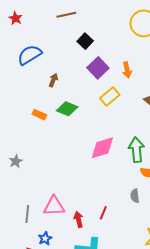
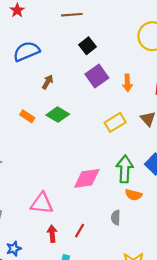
yellow rectangle: (110, 96) -> (115, 122), moved
pink diamond: (102, 148) -> (87, 178), moved
pink triangle: (54, 206) -> (42, 203), moved

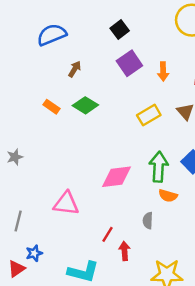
red arrow: (52, 234) -> (124, 251), moved

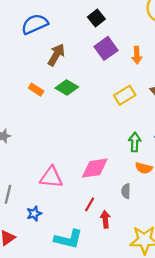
brown arrow: (75, 69) -> (56, 55), size x1.5
green arrow: (159, 167) -> (135, 142), size x0.7
pink diamond: (117, 177) -> (95, 168), moved
blue star: (34, 253) -> (34, 213), moved

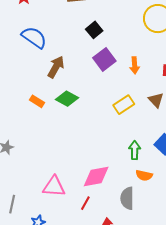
blue semicircle: (35, 24) -> (34, 37), turned 60
gray semicircle: (126, 191) -> (127, 198), size x1.5
red line: (90, 204) -> (85, 203), moved

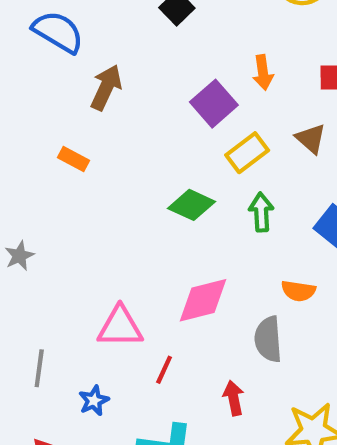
purple square: (104, 59) -> (214, 104), moved
green diamond: (67, 99) -> (191, 205), moved
green arrow: (135, 150) -> (261, 212), moved
red line: (85, 203) -> (164, 370), moved

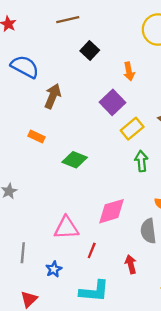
orange arrow: (263, 72) -> (129, 71), moved
green diamond: (191, 205) -> (75, 160), moved

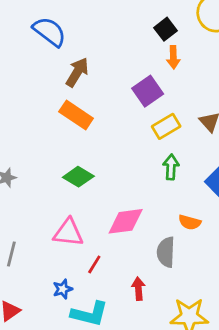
black square: (90, 51) -> (166, 29), moved
orange rectangle: (36, 136) -> (76, 115), moved, size x1.6
green diamond: (75, 160) -> (78, 177), moved
blue star: (54, 269) -> (63, 289), moved

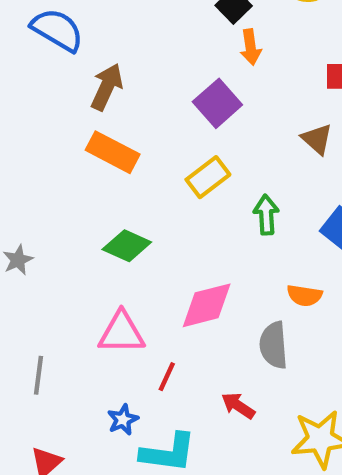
yellow rectangle: (166, 126) -> (208, 177), moved
red arrow: (138, 289) -> (238, 406), turned -45

